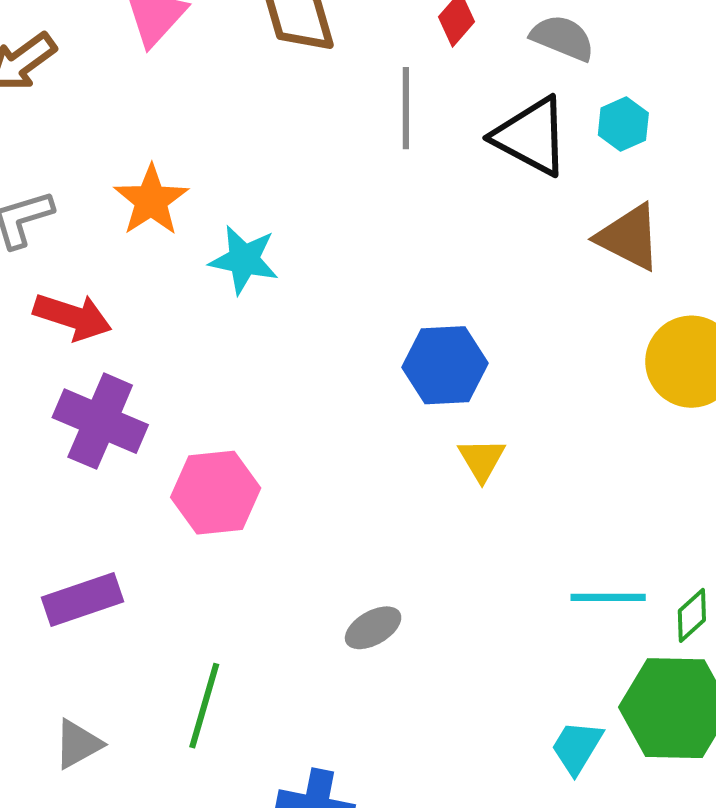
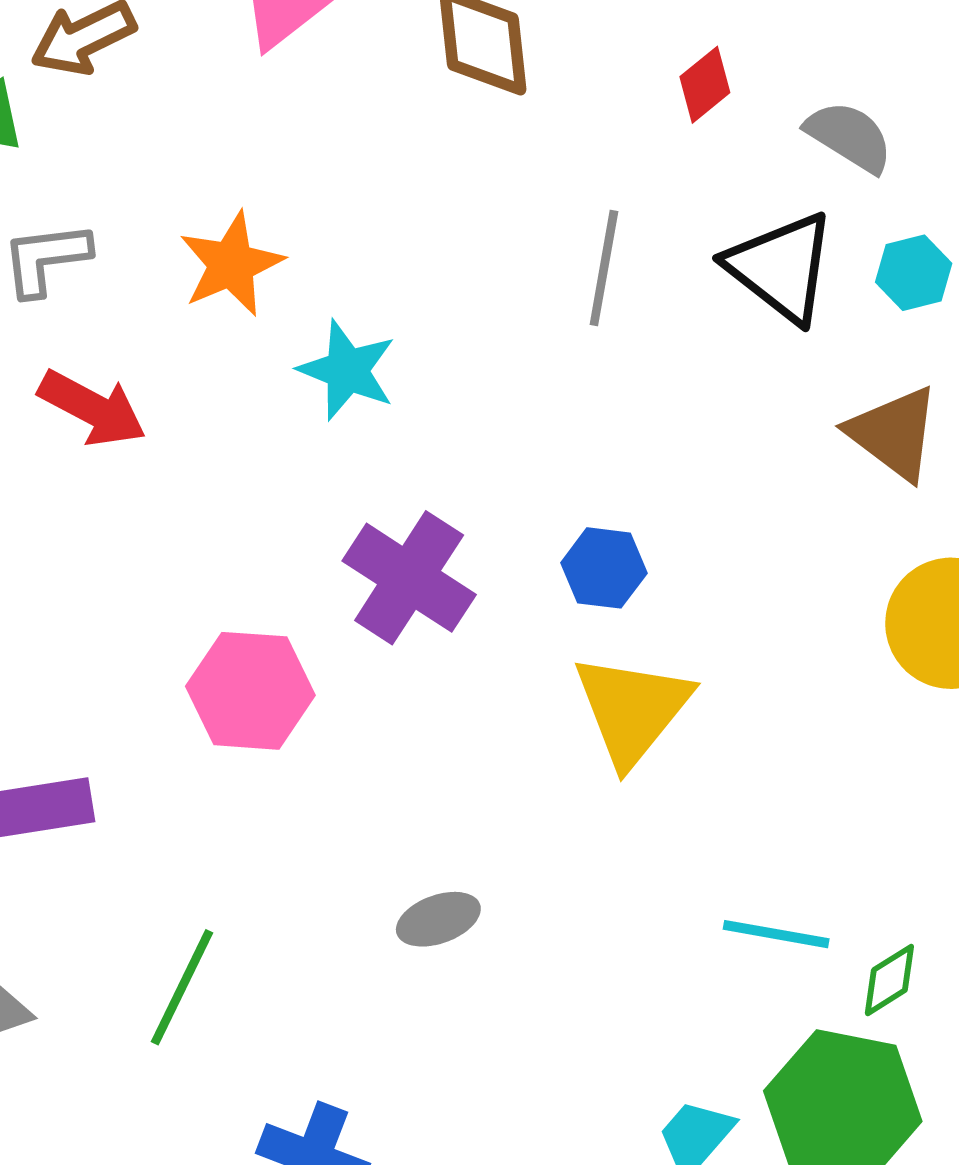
gray line: (406, 108) -> (604, 268), moved
blue hexagon: (445, 365) -> (604, 568), size x0.7
purple cross: (100, 421) -> (409, 578), moved
yellow triangle: (482, 460) -> (632, 709), size x1.8

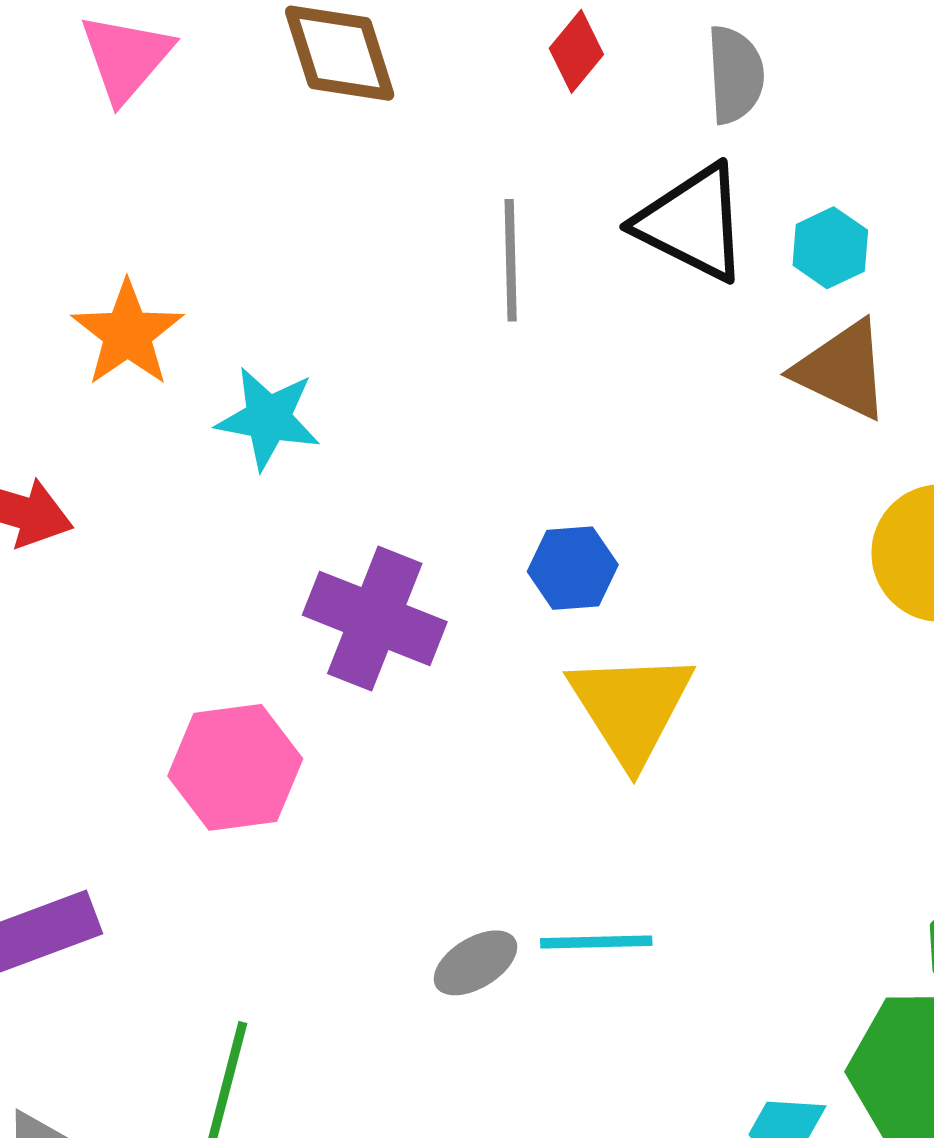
gray semicircle: (849, 137) -> (735, 75), turned 66
cyan hexagon: (914, 273) -> (830, 248), moved
cyan line: (776, 934) -> (596, 942), moved

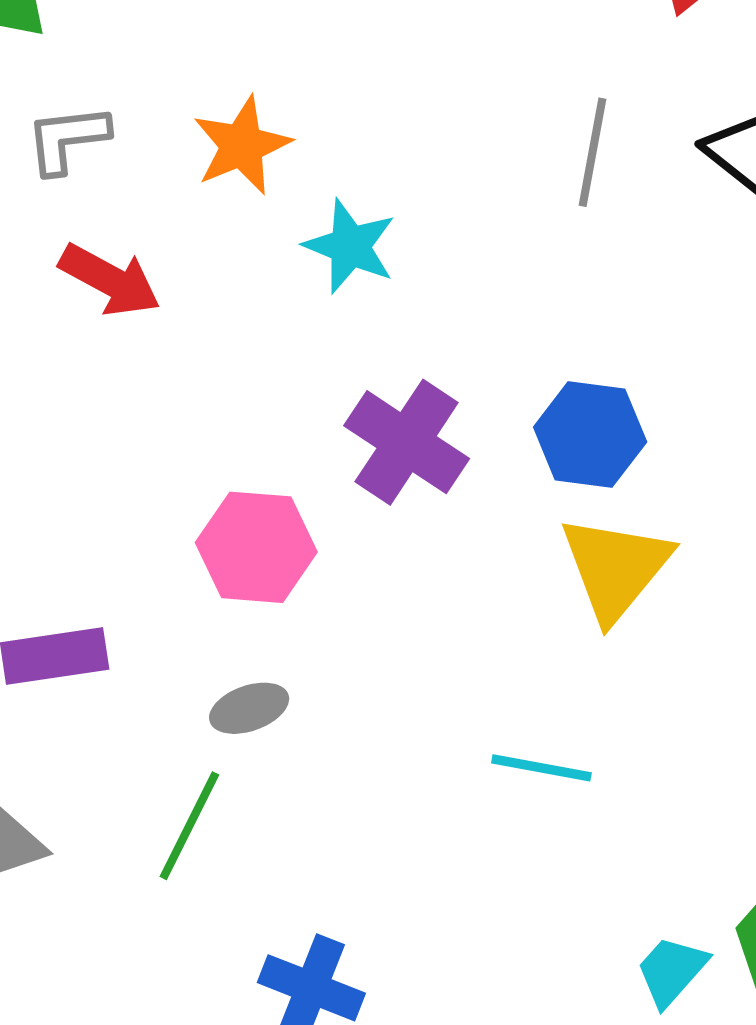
blue hexagon: (573, 568) -> (590, 435), size x1.4
gray ellipse: (475, 963) -> (249, 708), moved

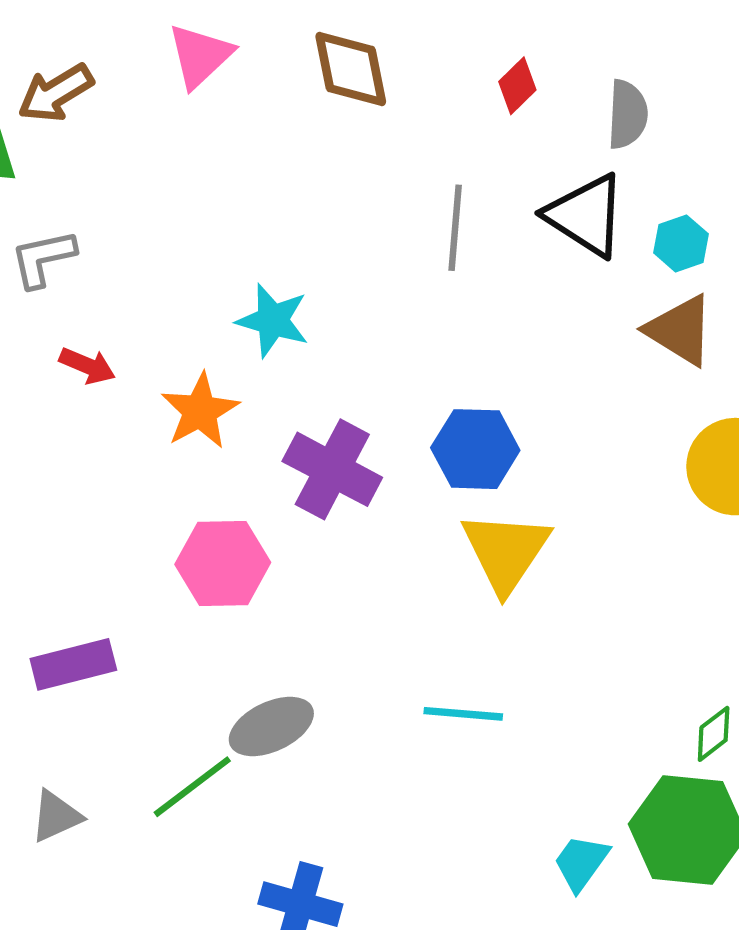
orange star: (242, 146) -> (200, 411), moved
red arrow: (110, 280) -> (87, 366), size x0.7
gray ellipse: (249, 708) -> (271, 727), moved, size x1.4
green line: (189, 826) -> (192, 787), turned 32

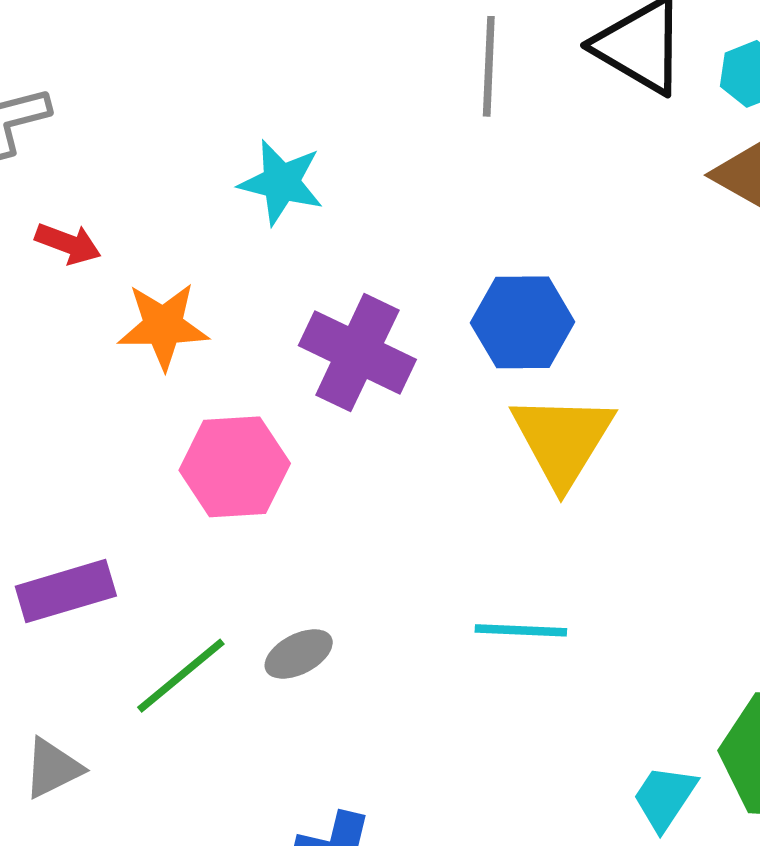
orange star: (200, 411) -> (163, 326), moved, turned 30
gray ellipse: (271, 727) -> (299, 654), size x0.7
green line: (192, 787) -> (181, 676), moved

